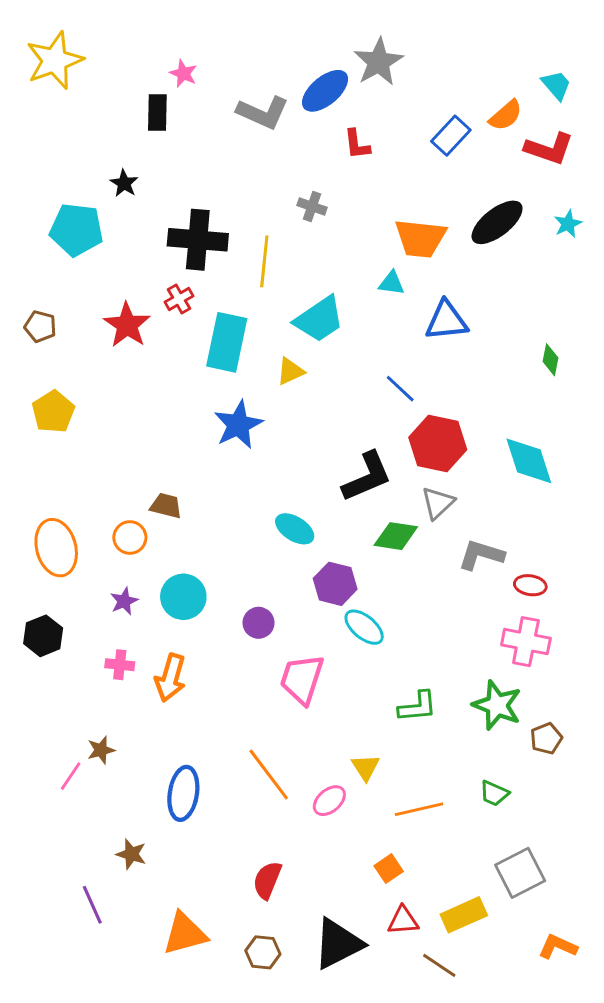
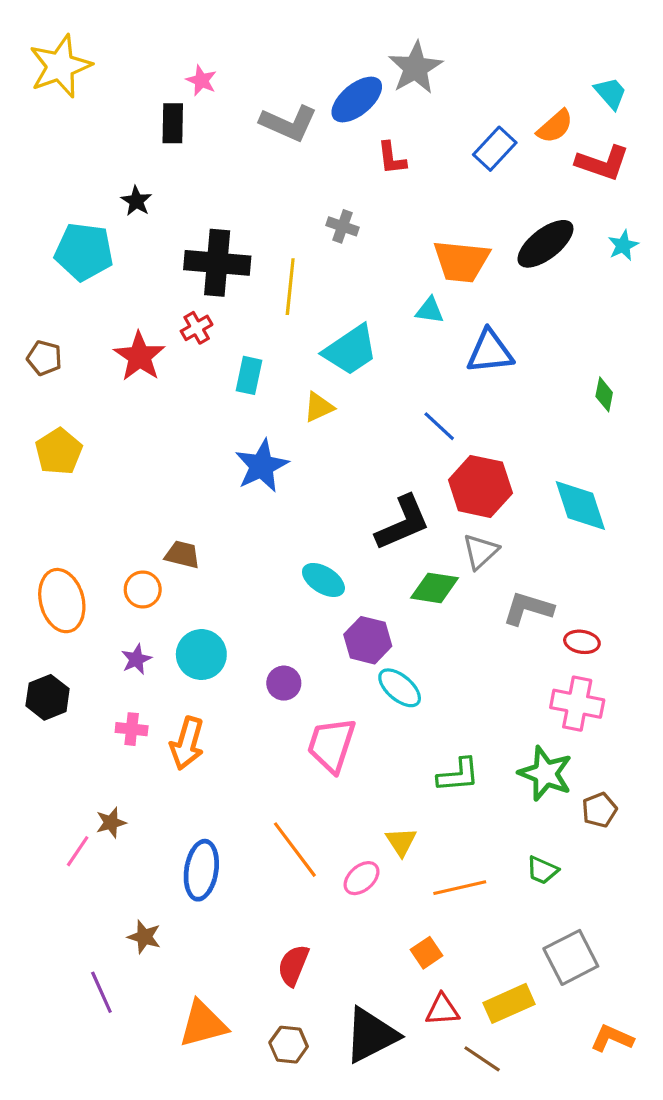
cyan rectangle: (227, 342) -> (249, 375), size x0.6

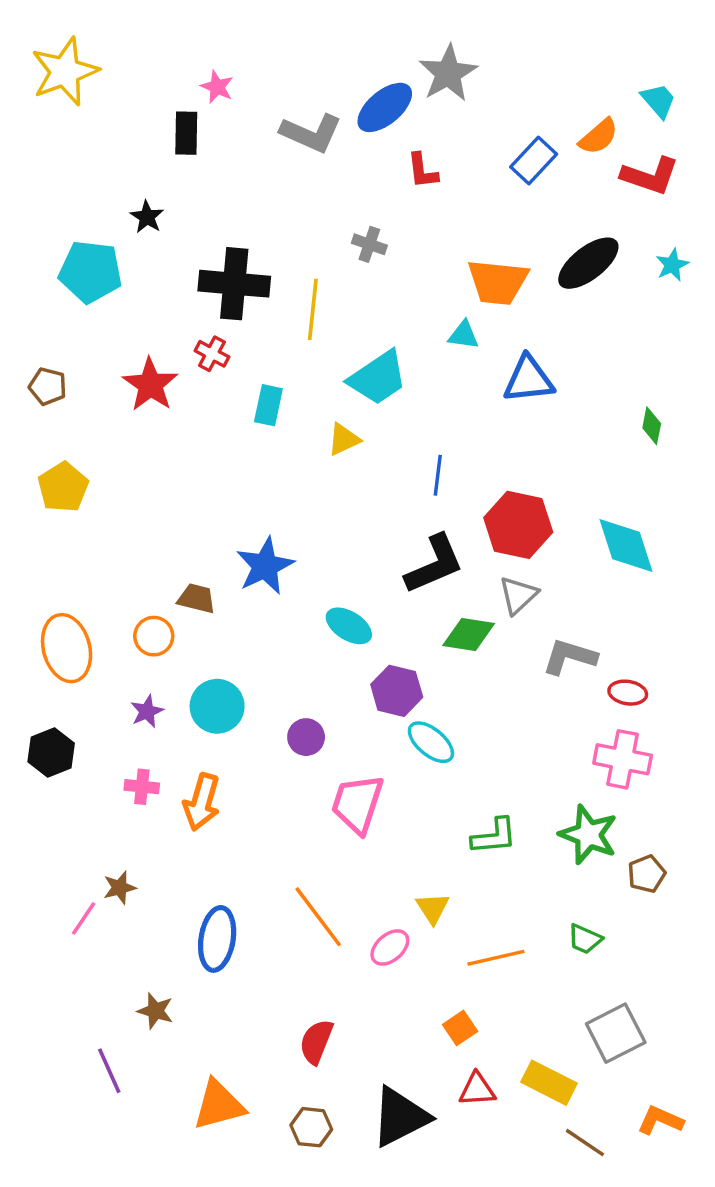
red cross: (197, 328) -> (212, 354), turned -32
blue line: (439, 426) -> (438, 475), moved, turned 54
blue star: (262, 466) -> (265, 566), moved
yellow rectangle: (509, 1003) -> (549, 1083), turned 51
brown line: (482, 1059) -> (585, 1143), moved

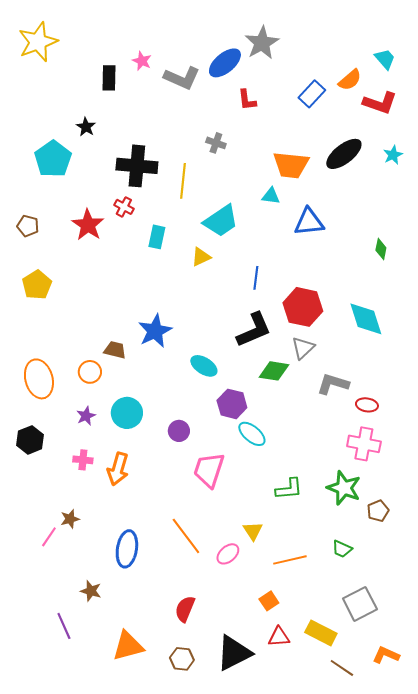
pink star: (217, 87) -> (142, 61), moved
cyan pentagon: (90, 272) -> (53, 159), turned 30

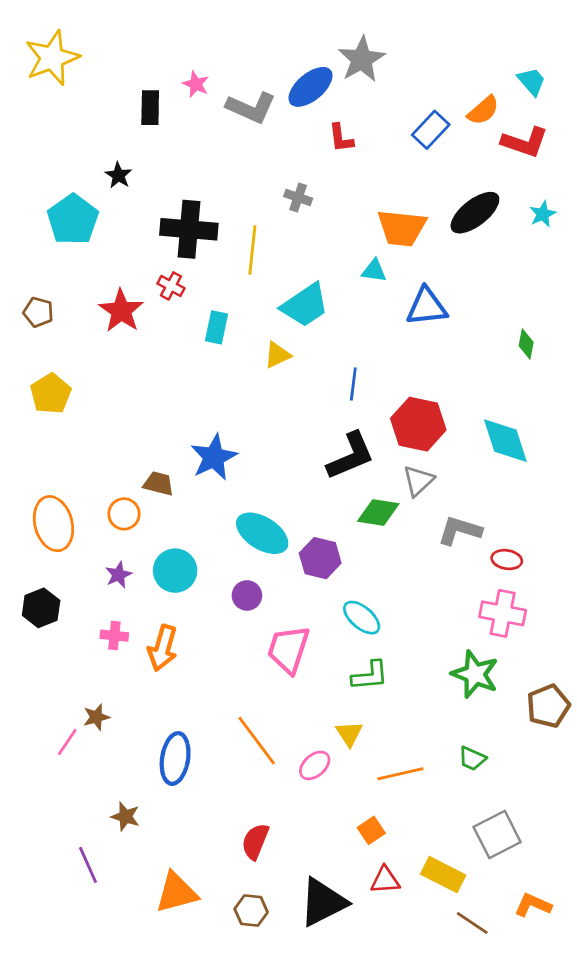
cyan ellipse: (204, 366) -> (262, 533), moved, size x1.4
cyan ellipse: (252, 434) -> (362, 618), moved
green L-shape: (289, 489) -> (370, 676), moved
brown pentagon: (378, 511) -> (548, 706), moved, size x1.4

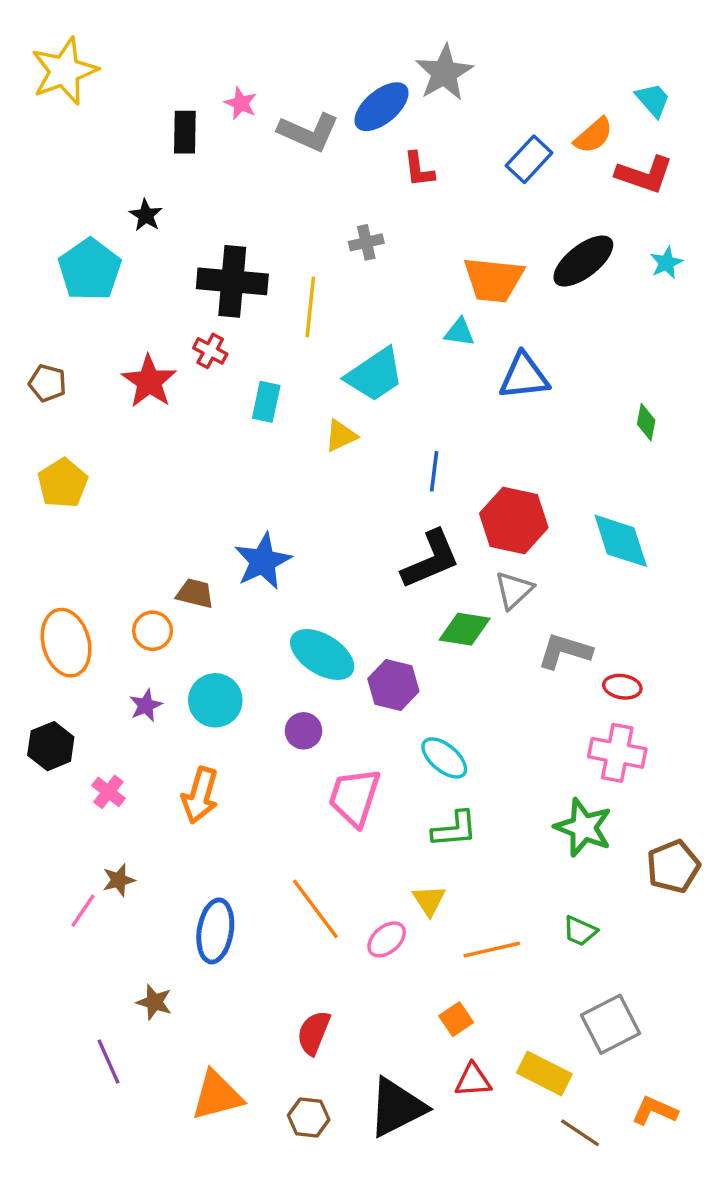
gray cross: (298, 197) -> (366, 242), turned -32
pink cross: (114, 636) -> (108, 792), moved, turned 32

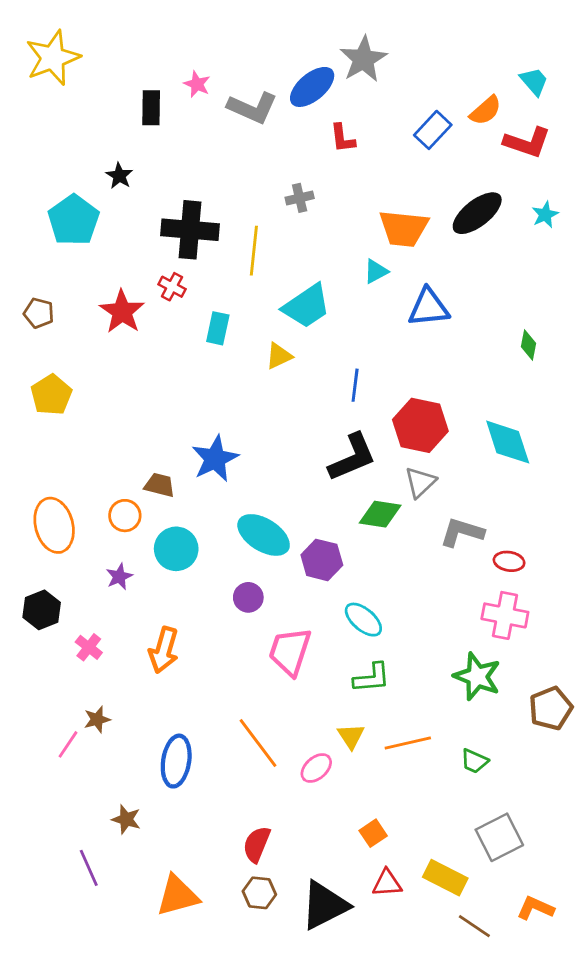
cyan triangle: (460, 332) -> (376, 271), turned -36
cyan circle: (215, 700) -> (176, 549), moved
orange line: (492, 950) -> (408, 743), moved
brown hexagon: (309, 1117) -> (259, 893), moved

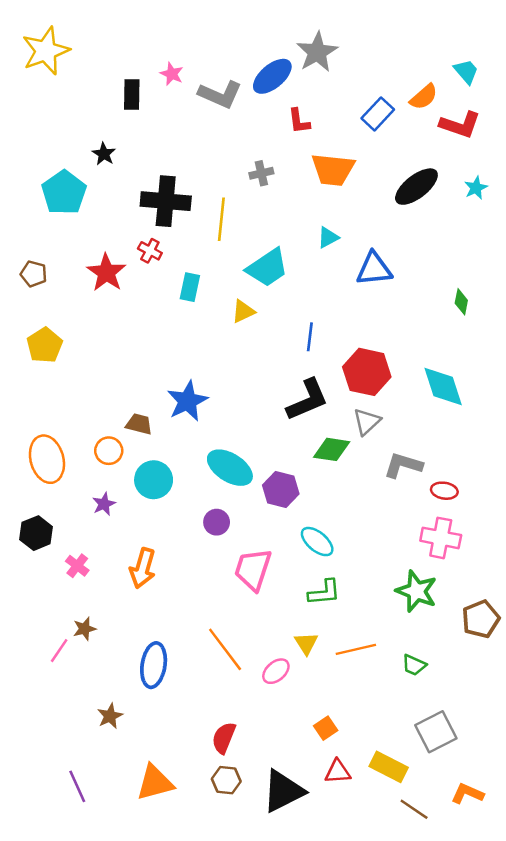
orange trapezoid: (404, 228) -> (333, 170), moved
brown star: (126, 819) -> (110, 716), turned 30
purple line: (89, 868) -> (77, 786), moved

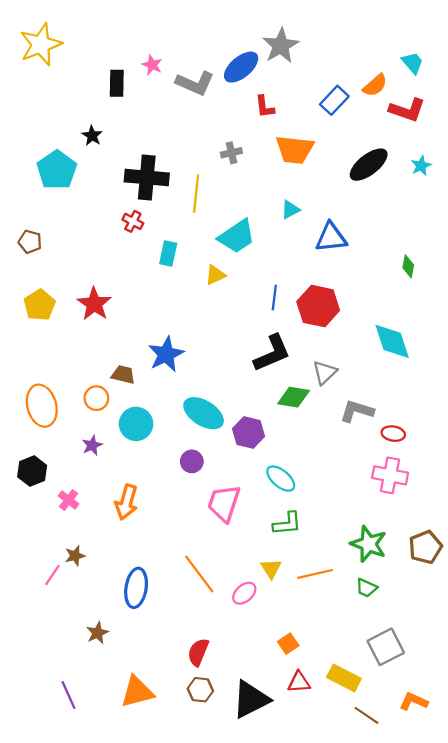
red star: (106, 273) -> (94, 304), moved
red hexagon: (367, 372) -> (318, 306), moved
green star: (416, 591) -> (369, 544), moved

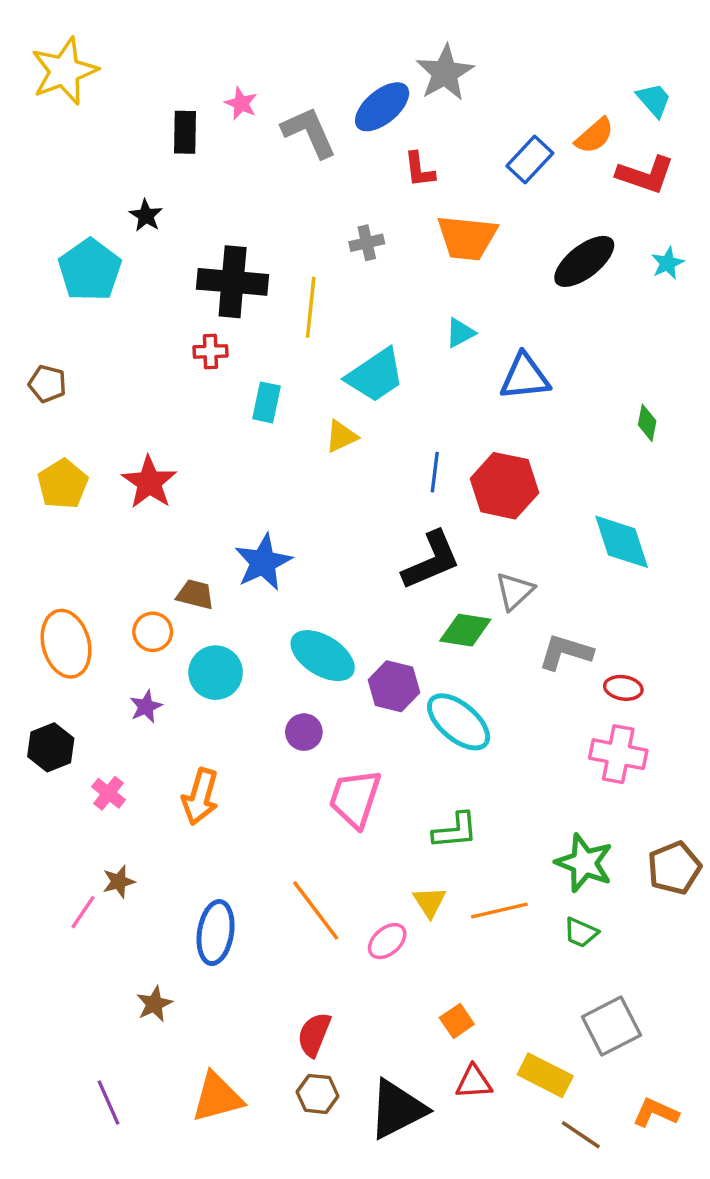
gray L-shape: (195, 83) -> (309, 132), turned -138
red cross: (133, 221) -> (210, 351), turned -30
cyan ellipse: (281, 479) -> (459, 722), moved, size x1.4

